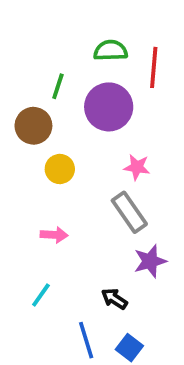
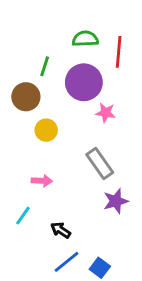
pink star: (137, 167) -> (106, 113), moved
cyan line: (41, 295) -> (23, 216), moved
black arrow: (114, 299) -> (61, 230), moved
blue line: (86, 340) -> (66, 262), turned 68

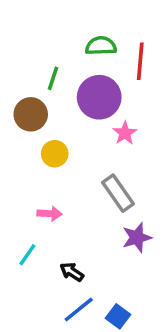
pink star: (106, 113) -> (125, 133), turned 30

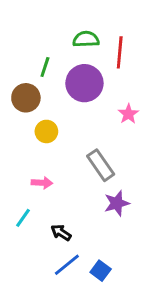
pink star: (125, 133) -> (128, 114), moved

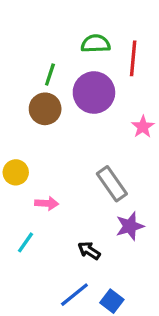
brown circle: (26, 98) -> (45, 109), moved
yellow circle: (46, 131) -> (16, 172), moved
black arrow: (61, 233) -> (89, 251), moved

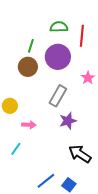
gray rectangle: (112, 184) -> (58, 96), moved, turned 65
purple star: (130, 226) -> (68, 121), moved
black arrow: (89, 251) -> (80, 154), moved, size x1.6

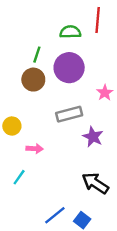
red line: (82, 36) -> (98, 20), moved
gray rectangle: (58, 96) -> (69, 114), turned 45
purple star: (68, 121) -> (93, 137), moved, turned -30

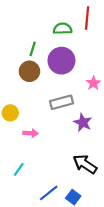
cyan line: (19, 177) -> (19, 169), moved

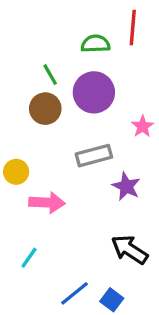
green line: (33, 49) -> (50, 75), turned -48
pink arrow: (31, 133) -> (47, 203), size x1.5

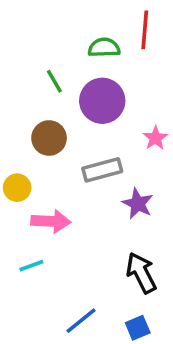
brown circle: (45, 109) -> (49, 138), moved
black arrow: (130, 250) -> (141, 273), turned 30
cyan line: (29, 258) -> (31, 266), moved, turned 35
blue square: (112, 300) -> (138, 328), moved, turned 30

